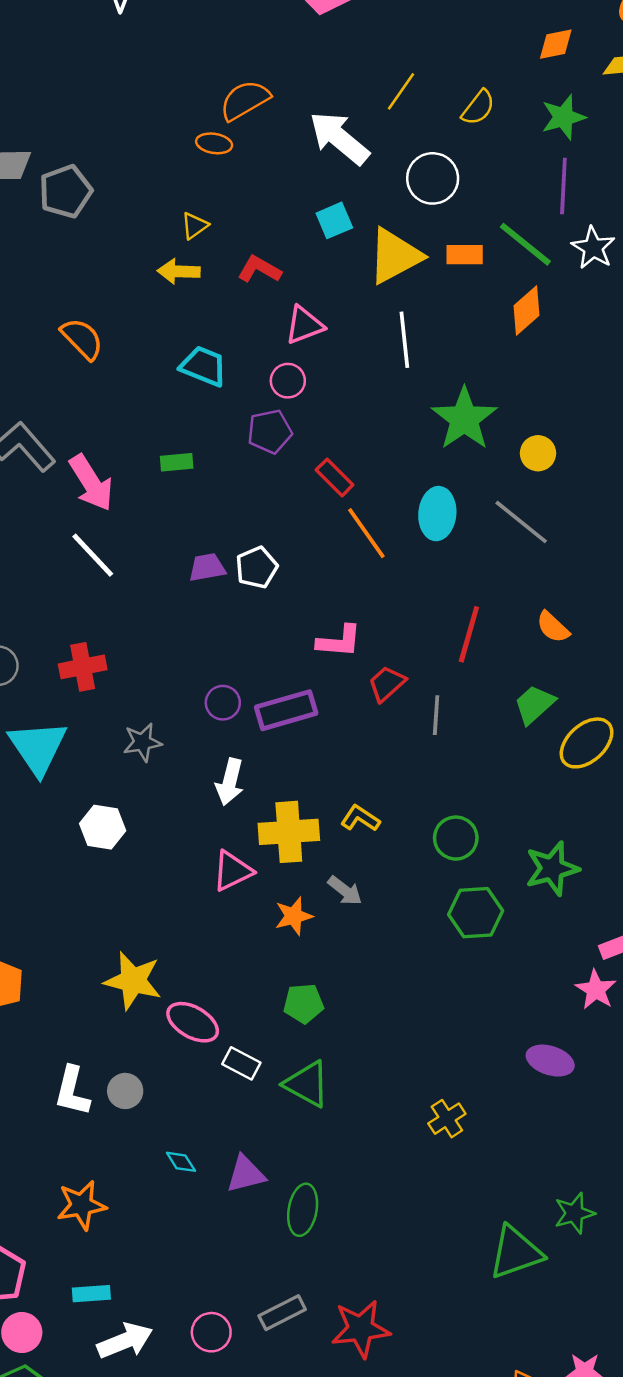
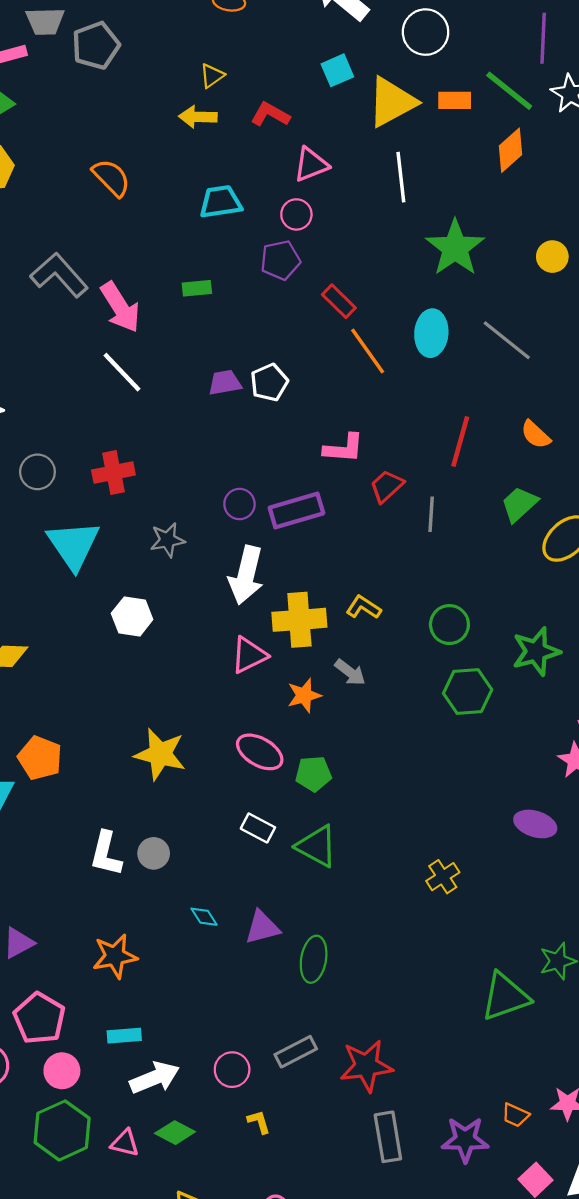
cyan trapezoid: (204, 366) -> (221, 202), turned -30
yellow circle: (538, 453) -> (552, 257), moved
white arrow: (230, 782) -> (246, 575), size x1.4
pink ellipse: (193, 1022) -> (260, 752), moved

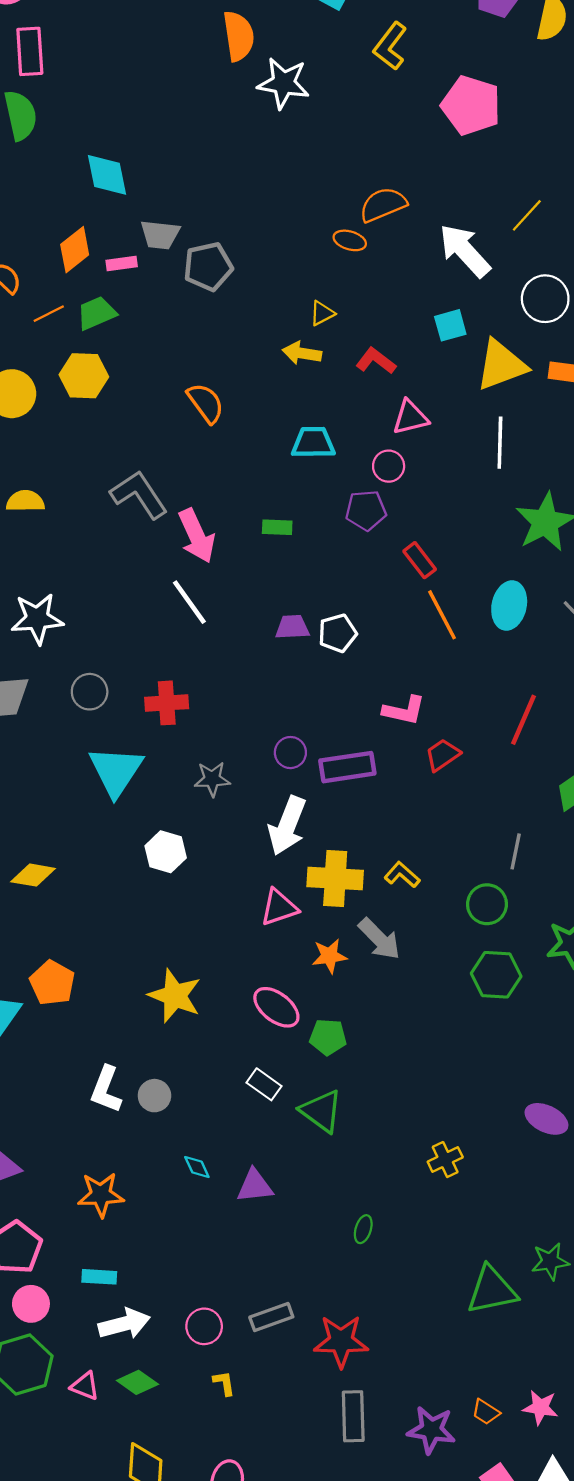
gray line: (431, 514) -> (516, 851), moved
gray arrow: (350, 672) -> (379, 939), size x1.4
green ellipse: (314, 959) -> (363, 1229), moved, size x0.6

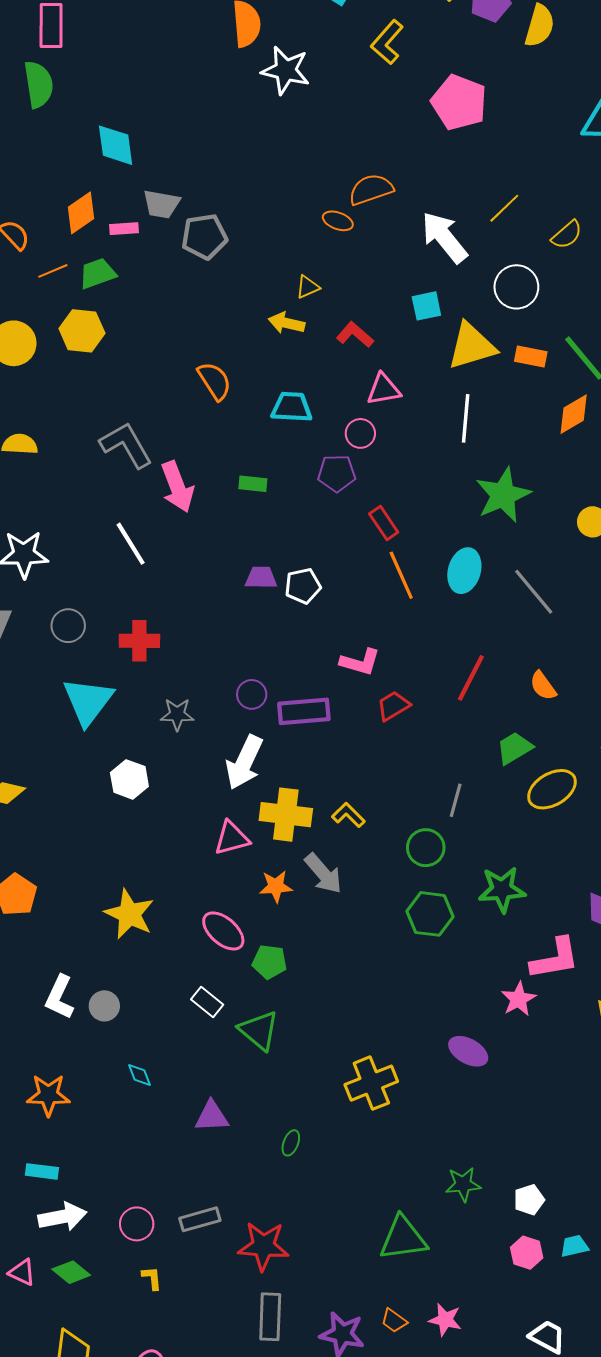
orange semicircle: (206, 403) -> (215, 381), moved
white line: (189, 602) -> (131, 544), moved
yellow cross: (445, 1160) -> (371, 1083), size x1.6
purple triangle: (255, 1186) -> (212, 1116), moved
green triangle: (492, 1290) -> (403, 1238), moved

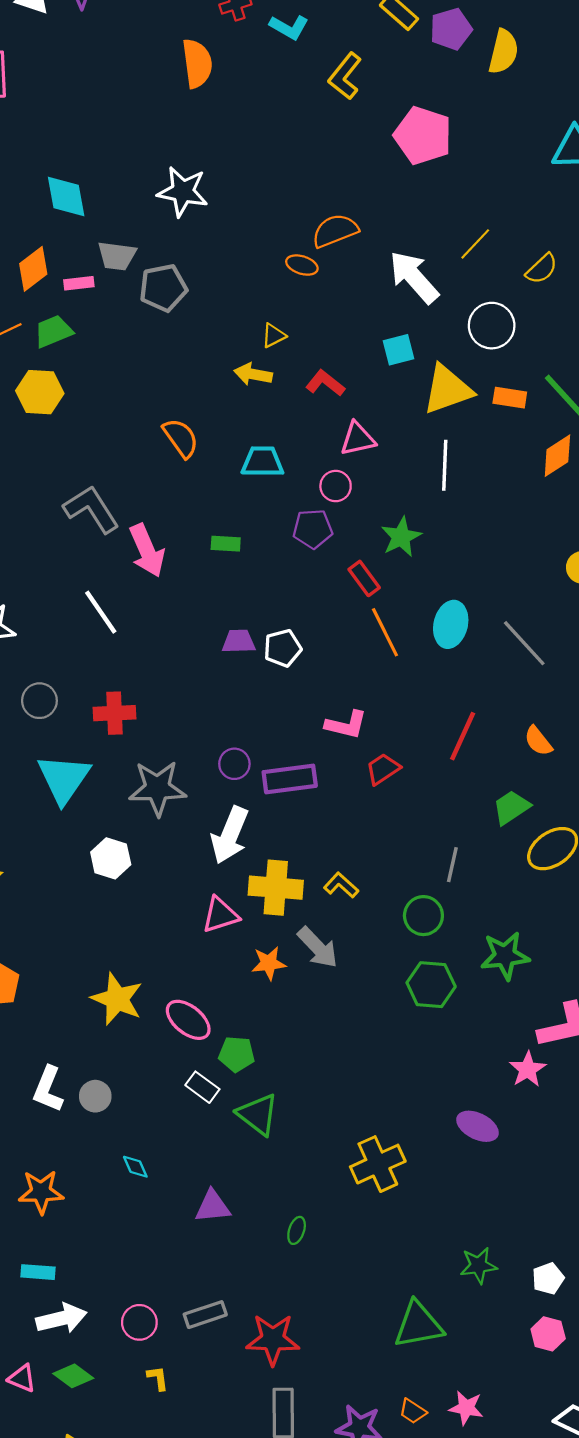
white star: (286, 70) -> (183, 192), moved
green star: (503, 495) -> (401, 537), moved, size x0.7
gray star: (177, 714) -> (158, 788), size x1.6
pink ellipse: (223, 931) -> (188, 1020), moved
green pentagon: (270, 962) -> (237, 1054), moved

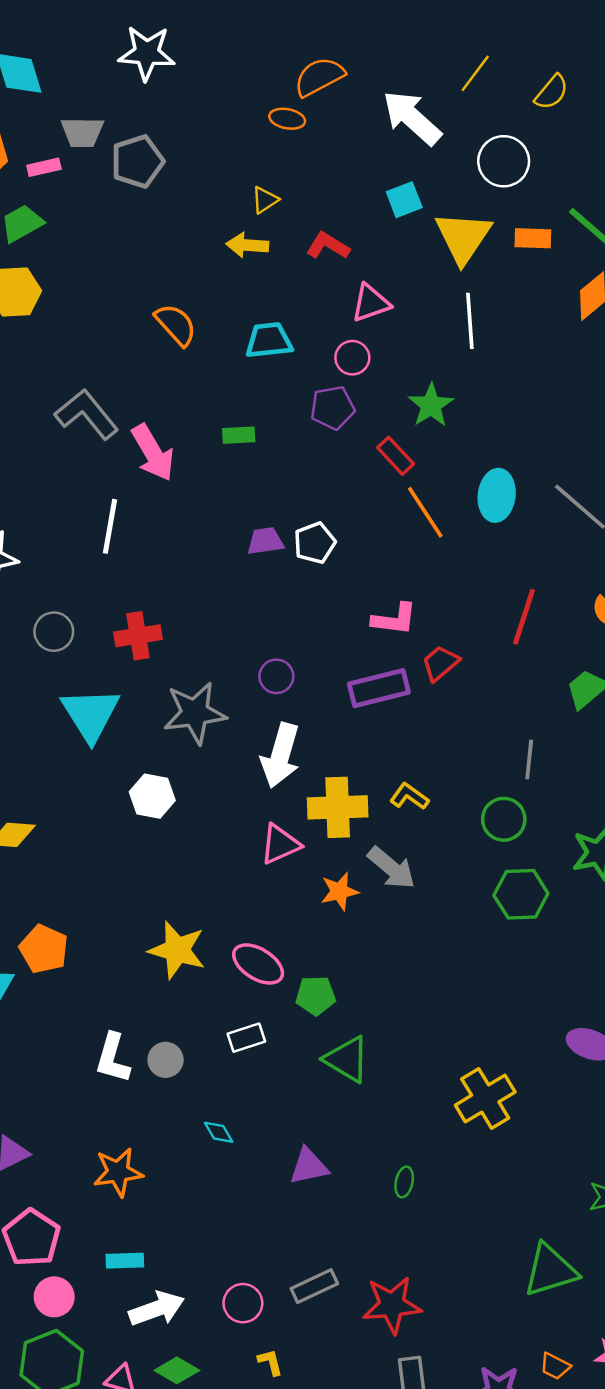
yellow triangle: (447, 389) -> (463, 237), turned -30
white line: (101, 612) -> (110, 526), turned 51
purple rectangle: (290, 779) -> (379, 688), moved
white rectangle: (202, 1087) -> (246, 1038), moved, turned -48

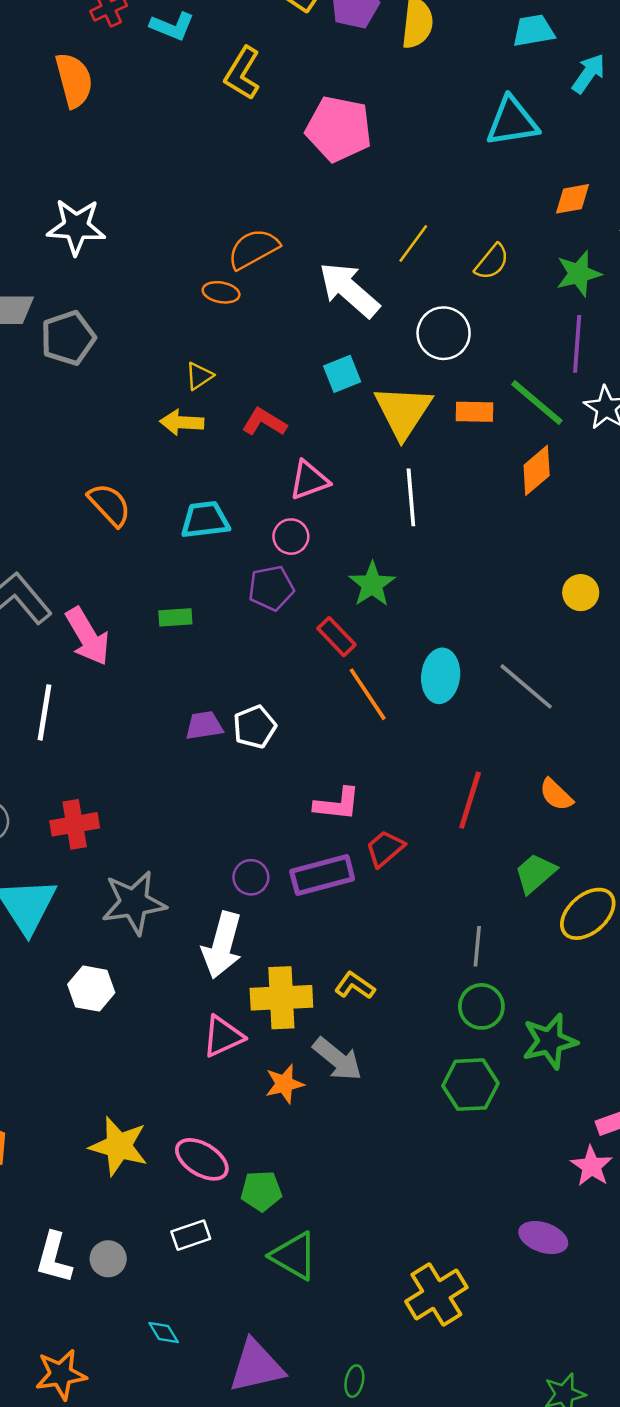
purple circle: (276, 676) -> (251, 877), moved
green circle: (504, 819) -> (481, 1006), moved
purple triangle: (309, 1166) -> (256, 1366), size x1.4

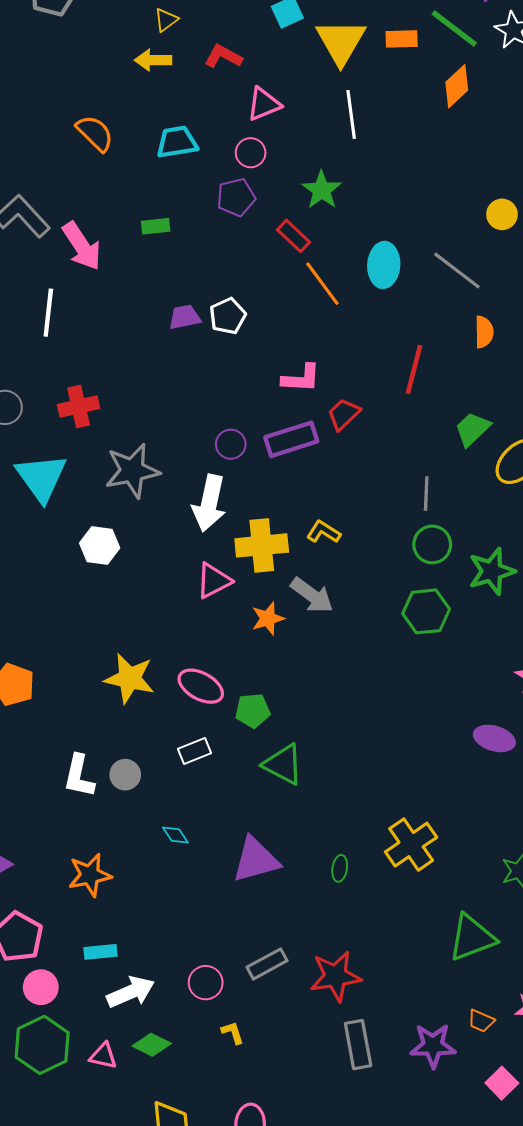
yellow circle: (581, 593) -> (502, 214), moved
orange semicircle: (556, 795) -> (484, 332), moved, turned -132
yellow cross: (436, 1294) -> (411, 845), moved

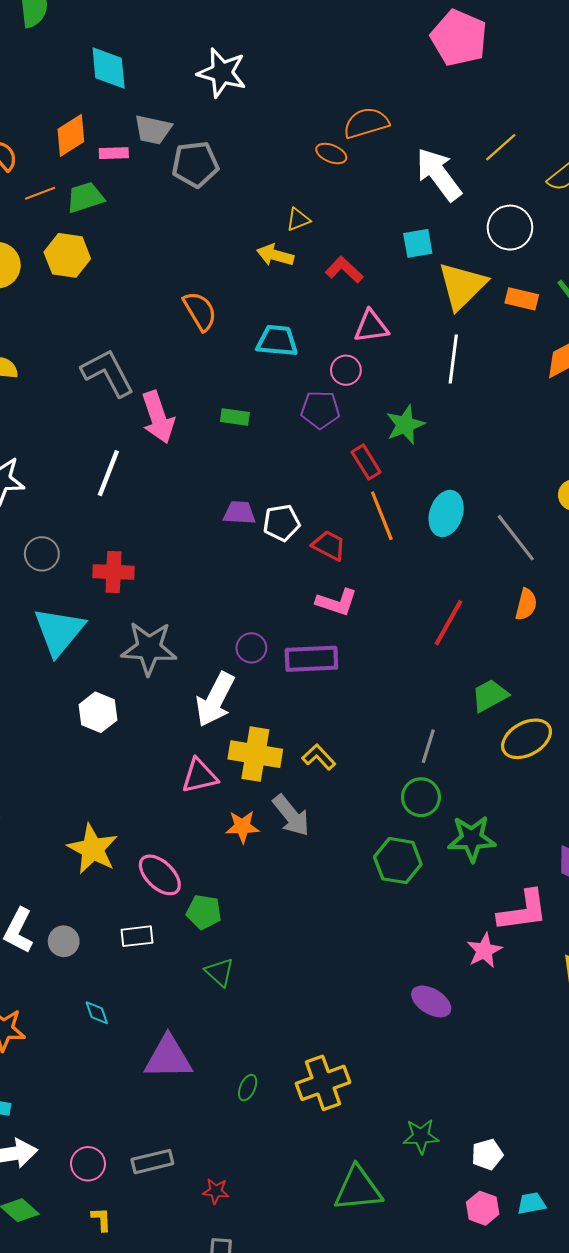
red trapezoid: (344, 414) -> (329, 545), moved, turned 56
green triangle: (283, 764) -> (220, 972), size x0.7
red star: (336, 976) -> (216, 1191), size x0.5

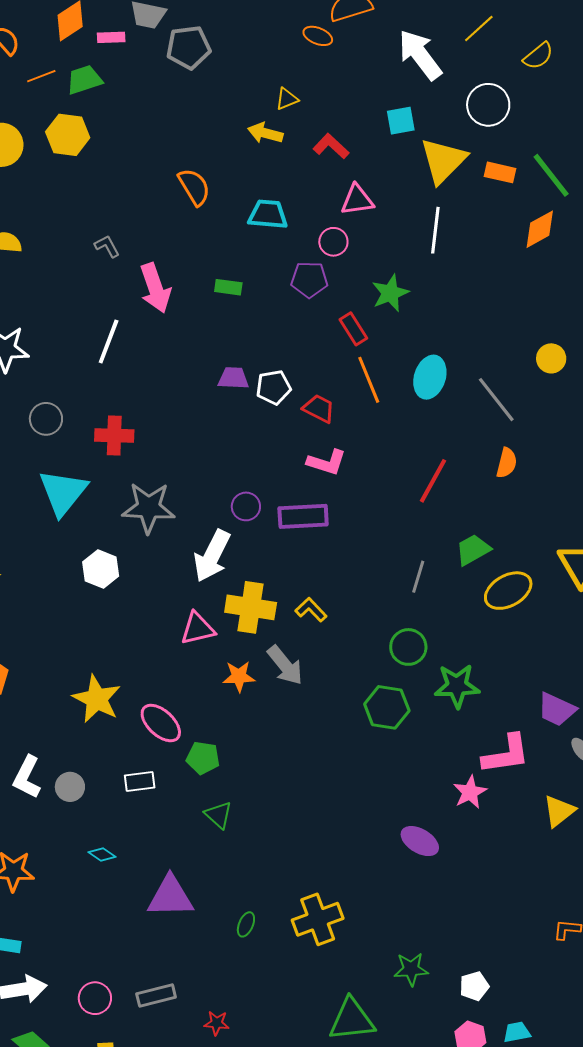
gray L-shape: (108, 373) -> (107, 246), size x0.5
gray line: (428, 746) -> (418, 577), moved
cyan diamond: (97, 1013) -> (102, 855), turned -36

